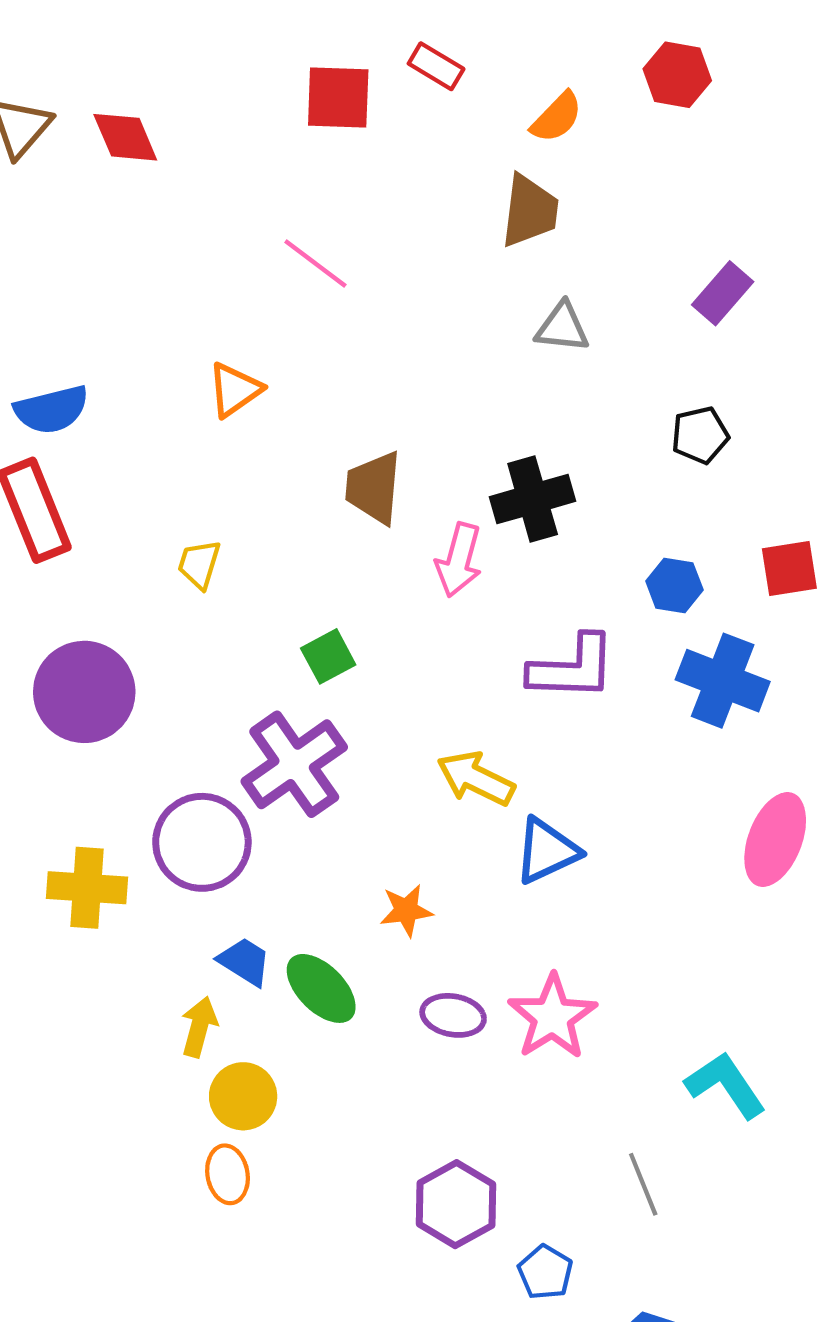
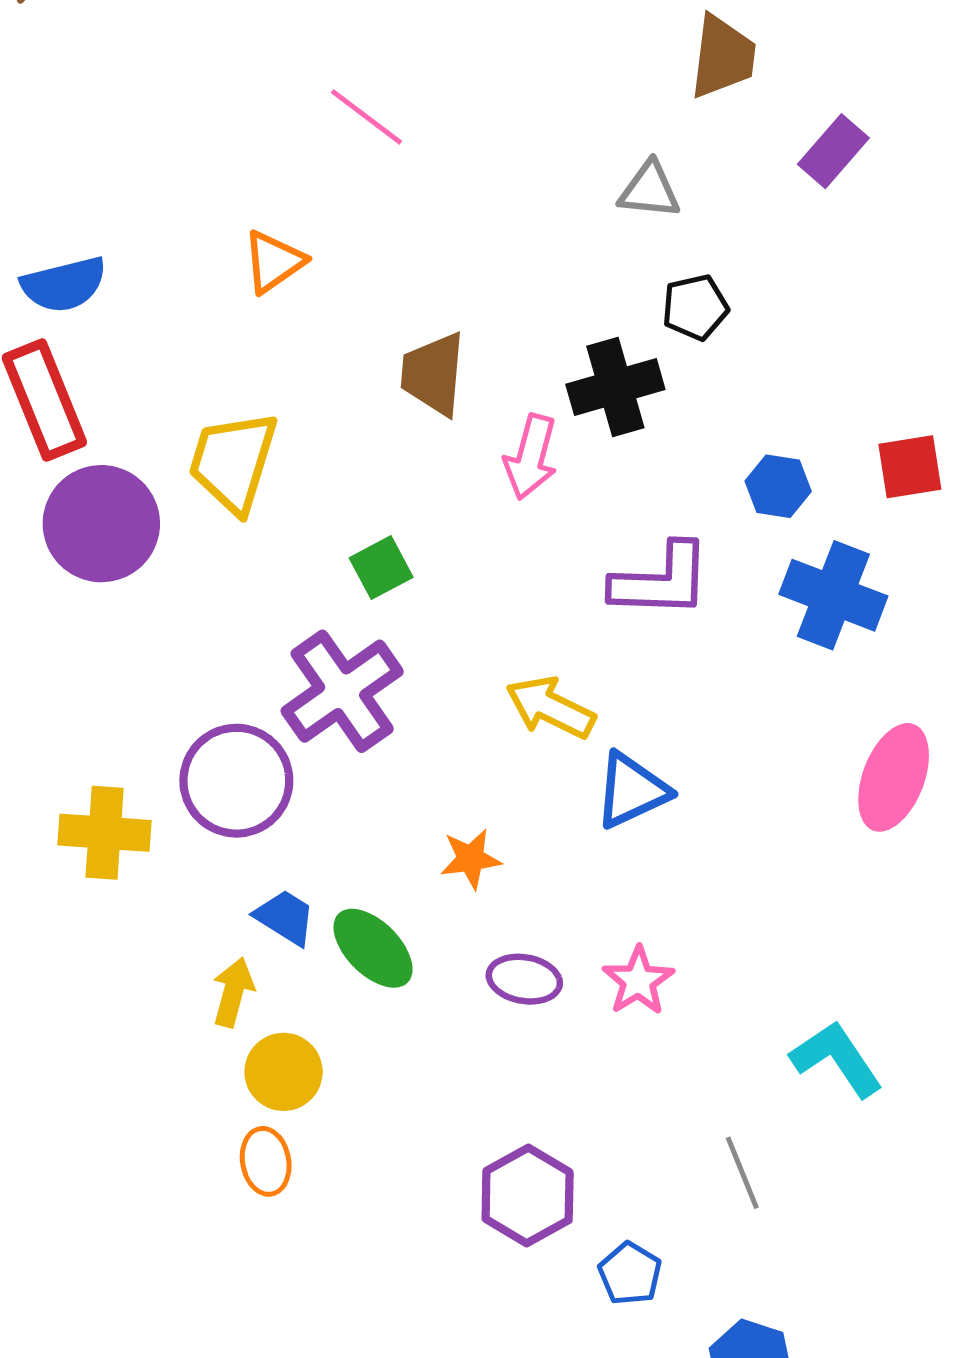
brown trapezoid: (530, 211) -> (723, 57), moved
black pentagon: (700, 435) -> (695, 307), moved
yellow trapezoid: (199, 564) -> (233, 462), size x1.8
purple circle: (84, 692) -> (101, 524), moved
pink star: (552, 1017) -> (638, 981), size x0.7

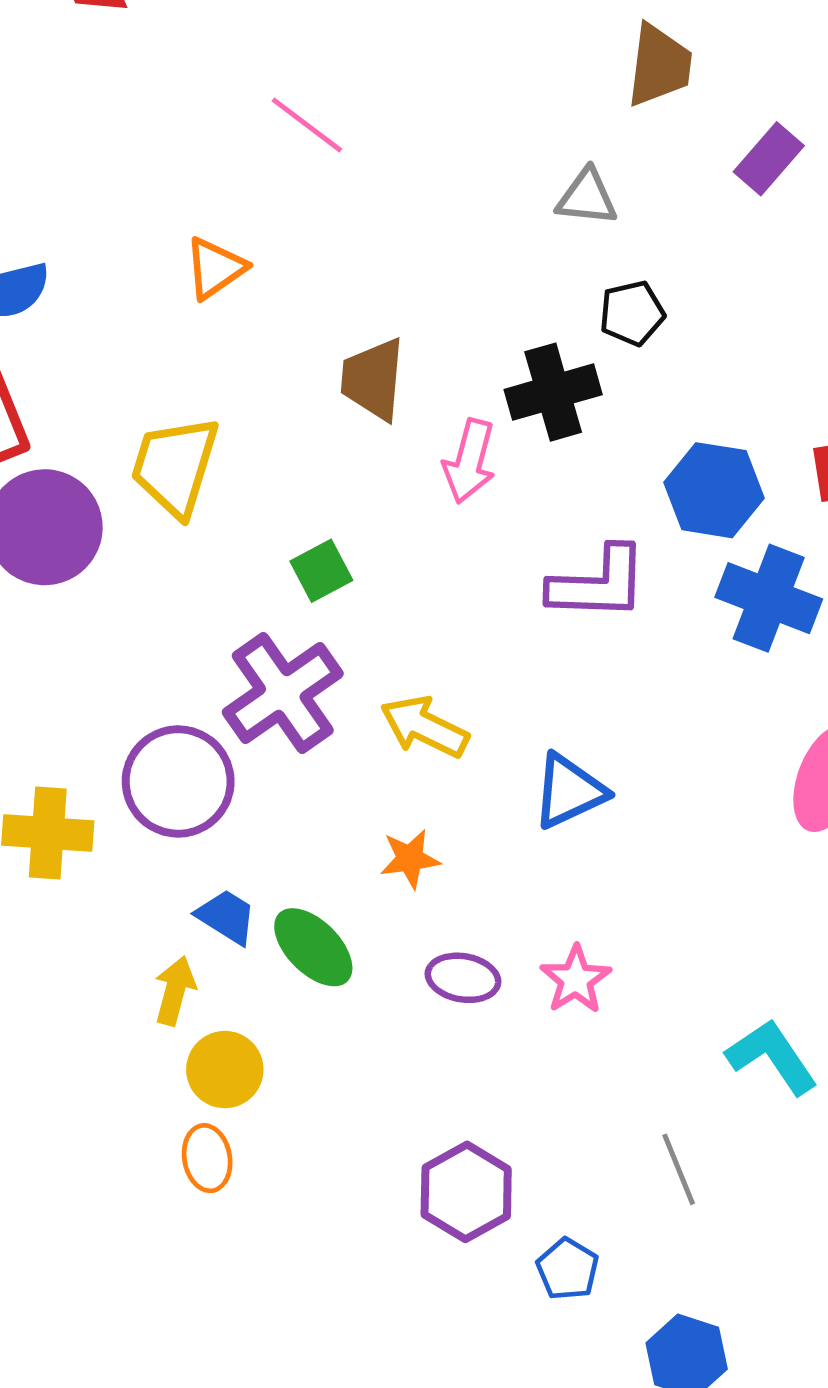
blue hexagon: (778, 486) -> (714, 490), size x1.5
yellow arrow: (550, 707) -> (424, 727), moved

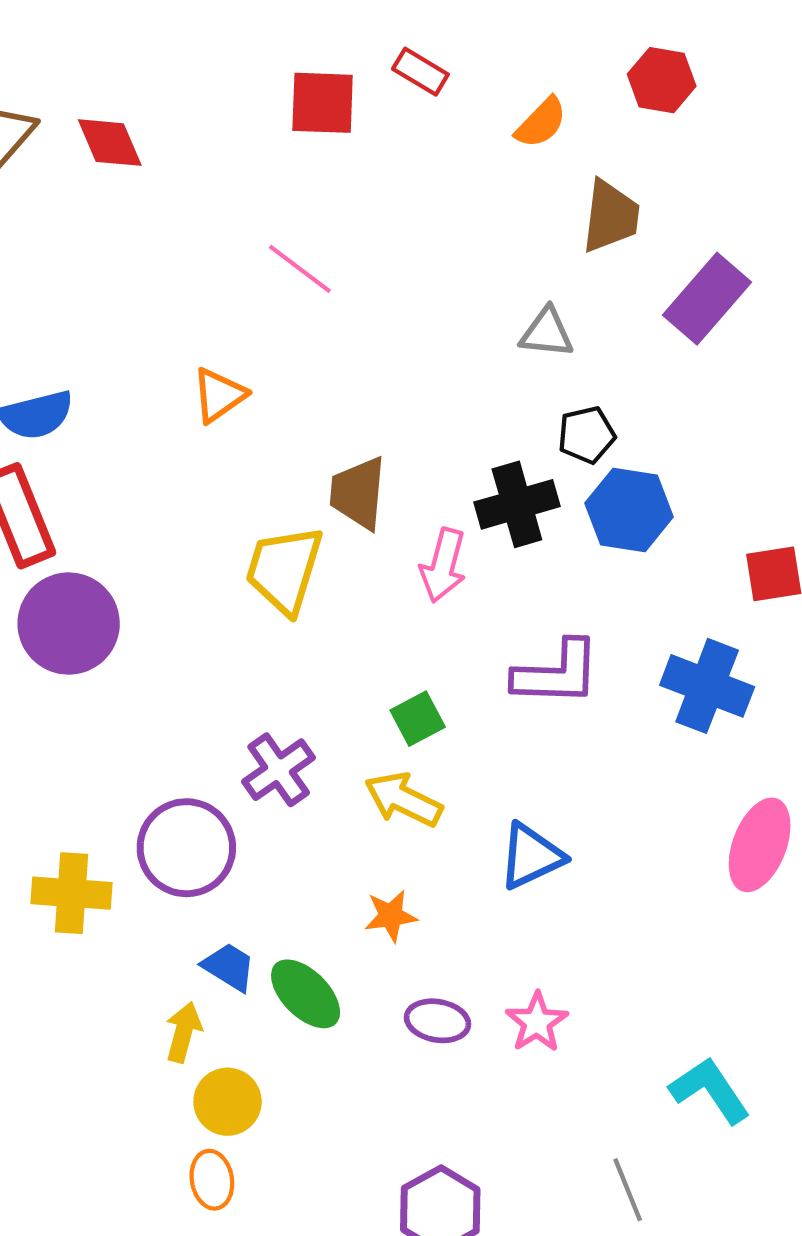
purple rectangle: (769, 159) -> (707, 299), size x1.4
yellow trapezoid: (175, 466) -> (284, 570), moved
blue hexagon: (714, 490) -> (629, 510), moved
green square: (321, 571) -> (418, 719), moved
purple cross: (283, 693) -> (279, 770), size x0.7

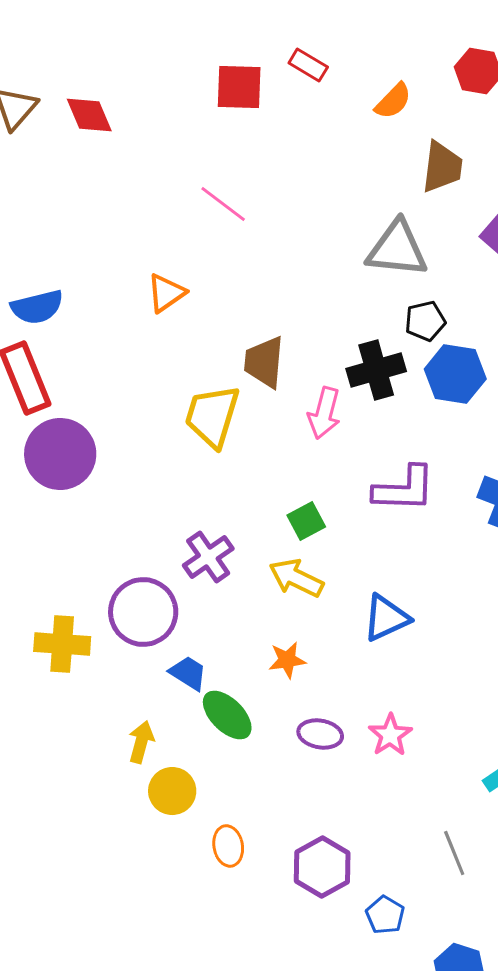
gray triangle: (547, 333) -> (397, 249), size x1.6
blue trapezoid: (229, 967) -> (188, 673), moved
orange ellipse: (212, 1180) -> (228, 846), moved

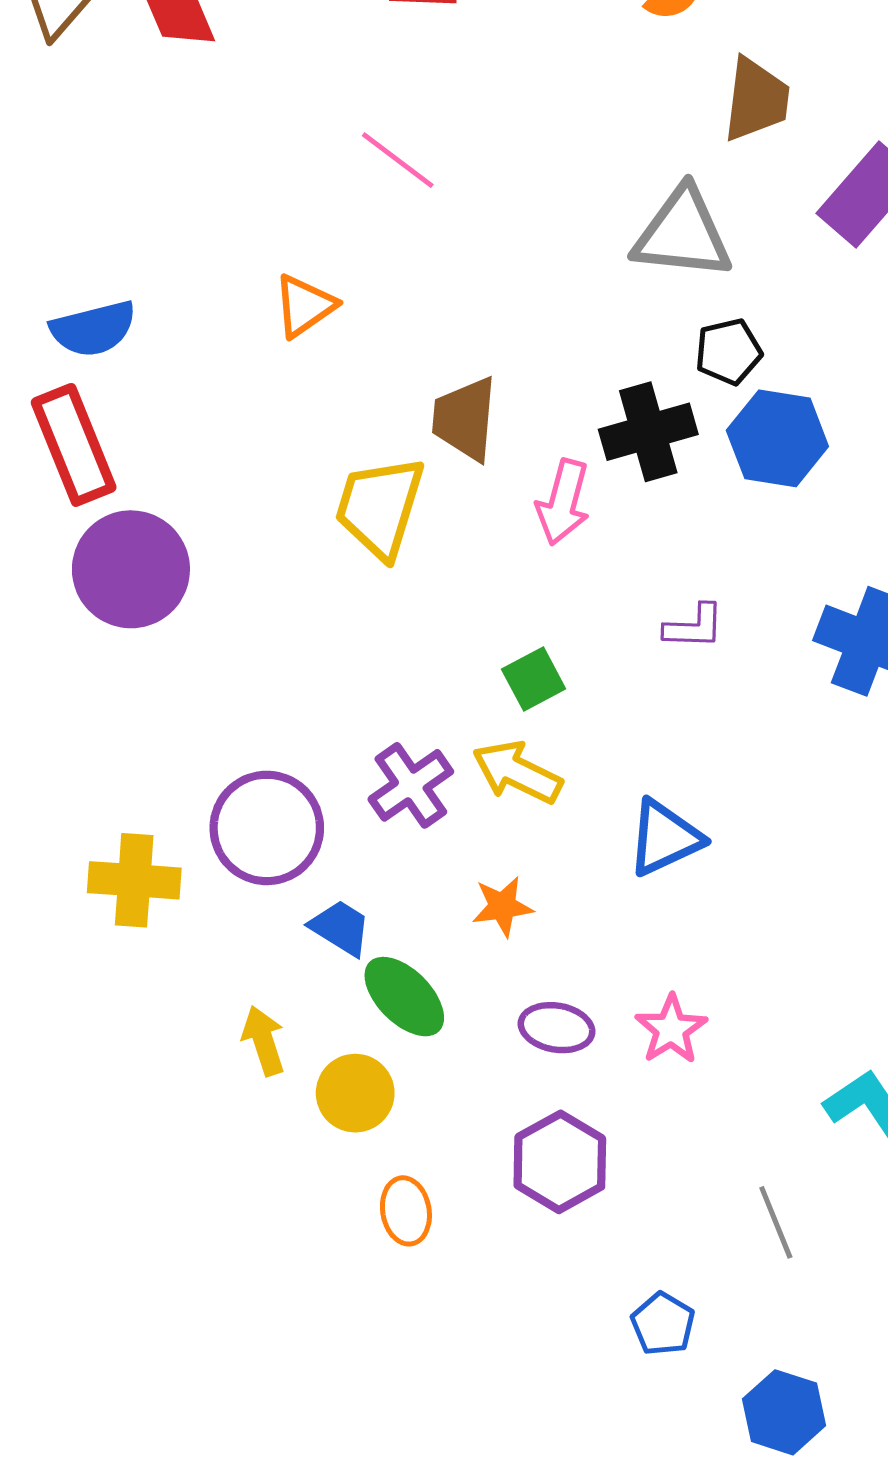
purple L-shape: (404, 489) -> (694, 627), size x0.6
purple cross: (208, 557) -> (411, 785), moved
yellow arrow: (141, 742) -> (264, 1041), turned -33
yellow circle: (172, 791) -> (355, 1093), moved
purple hexagon: (322, 867) -> (560, 1162), moved

